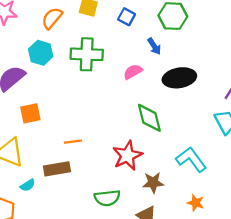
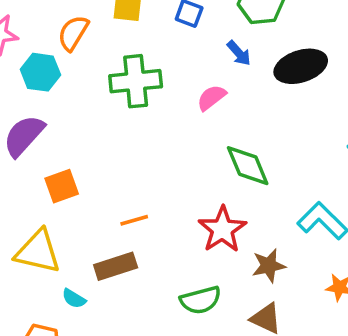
cyan hexagon: (41, 53) -> (40, 72), moved
black ellipse: (179, 78) -> (301, 66), moved
cyan semicircle: (28, 185) -> (74, 299), turned 72

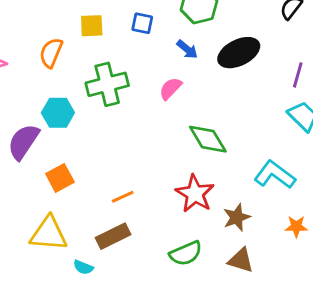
cyan hexagon: (40, 72) -> (58, 113), moved

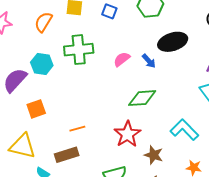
blue arrow: (187, 49) -> (149, 61), moved
green diamond: (208, 139) -> (142, 98), turned -72
brown star: (237, 217) -> (154, 155), turned 30

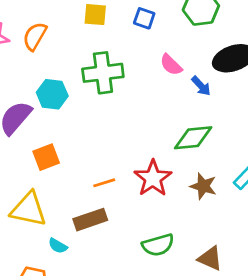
orange semicircle: (43, 22) -> (35, 36), moved
pink semicircle: (122, 59) -> (171, 65), moved, turned -96
red star: (127, 134) -> (153, 178), moved
brown star: (154, 155) -> (203, 186), moved

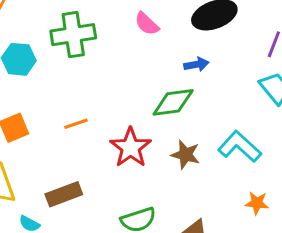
blue arrow: (201, 86) -> (196, 64), moved, turned -55
orange line: (104, 183) -> (76, 124), moved

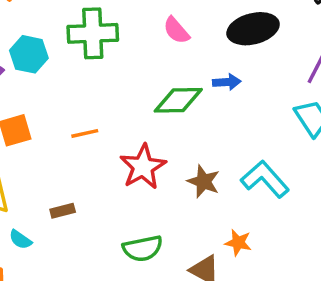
green diamond: (173, 102) -> (178, 100), moved
brown rectangle: (64, 194) -> (63, 211), size x0.6
orange star: (257, 203) -> (238, 243), moved

